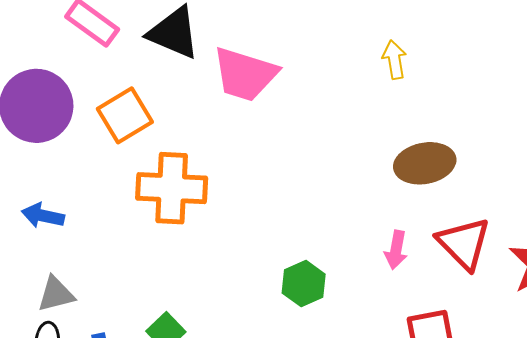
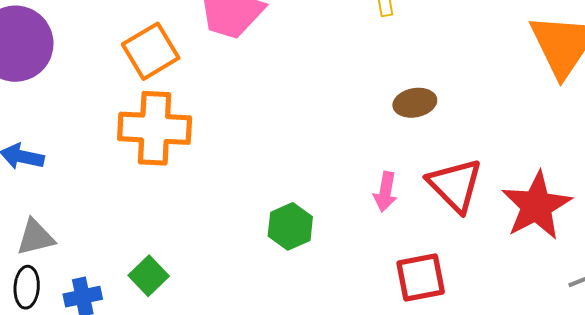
orange square: (125, 115) -> (151, 51), moved
brown ellipse: (425, 163) -> (415, 103), size x0.7

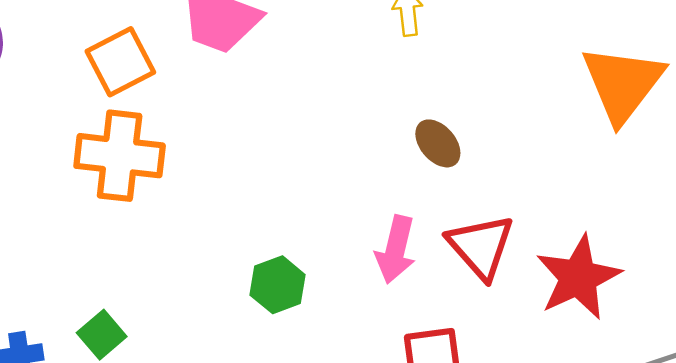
brown ellipse: (415, 103) -> (438, 143), turned 57
pink arrow: (385, 192) -> (396, 250), size x1.4

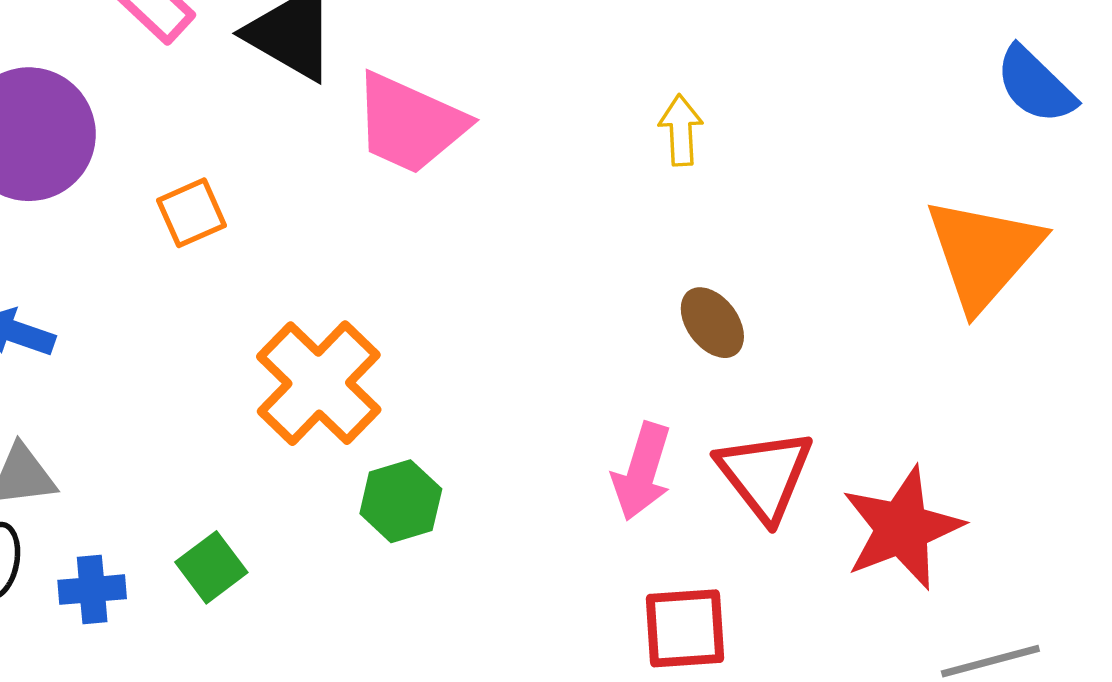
orange square: (120, 62) -> (192, 213), moved, size x0.7
orange cross: (120, 156) -> (319, 383), moved, turned 34
green hexagon: (278, 285) -> (401, 501), moved

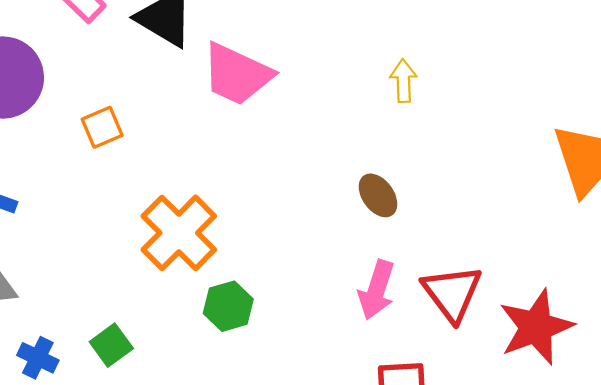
brown ellipse: (712, 323) -> (378, 195), moved
blue cross: (92, 590) -> (38, 358), turned 30

